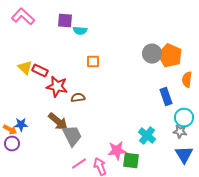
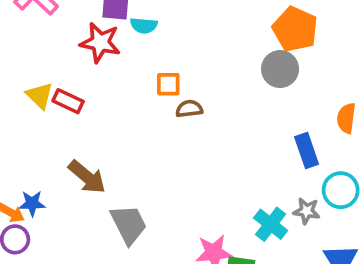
orange pentagon: (170, 56) -> (295, 29), moved
red star: (57, 87) -> (100, 43), moved
brown semicircle: (78, 98) -> (189, 109), moved
brown arrow: (58, 122) -> (87, 177), moved
gray star: (180, 132) -> (307, 211), moved

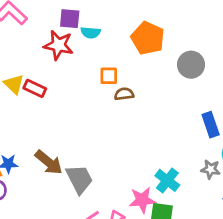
orange pentagon: (295, 29) -> (148, 38), moved
brown arrow: (87, 177) -> (49, 162), moved
cyan cross: (271, 224) -> (167, 180), moved

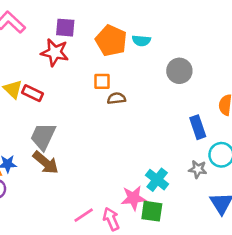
cyan semicircle: (91, 33) -> (141, 41), moved
orange pentagon: (148, 38) -> (111, 41), moved
gray trapezoid: (79, 179) -> (43, 136), moved, turned -128

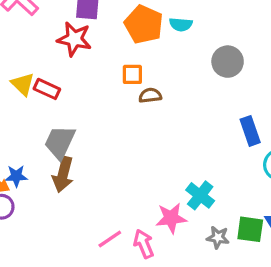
brown arrow: (46, 163) -> (63, 174), turned 64
gray star: (198, 169) -> (218, 237), moved
green square: (152, 211) -> (250, 229), moved

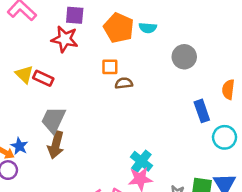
blue star: (16, 176) -> (19, 146), turned 30
cyan cross: (200, 195) -> (141, 161), moved

